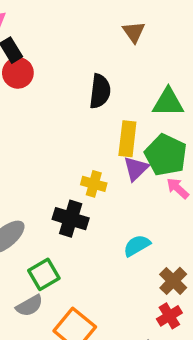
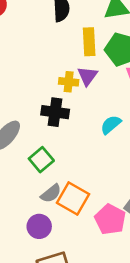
purple triangle: (136, 169) -> (87, 76), moved
gray semicircle: (29, 306) -> (51, 193), moved

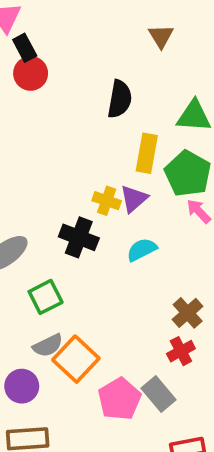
cyan semicircle: (111, 125) -> (142, 250), moved

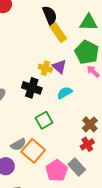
black semicircle: (120, 99) -> (50, 15), turned -30
yellow rectangle: (147, 153) -> (58, 33), moved, turned -42
purple triangle: (134, 199) -> (59, 67), turned -35
green square: (46, 297) -> (44, 120), moved

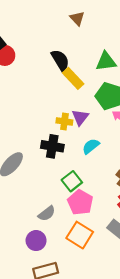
purple triangle: (59, 67) -> (80, 117), turned 35
orange square: (33, 151) -> (80, 235), moved
pink pentagon: (57, 171) -> (80, 202), moved

